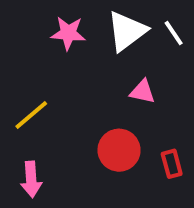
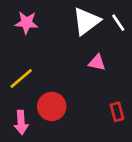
pink star: (68, 33) -> (26, 23), moved
red circle: (119, 150) -> (52, 106), moved

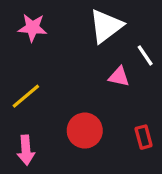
white line: (118, 23) -> (145, 55), moved
red circle: (52, 106) -> (85, 131), moved

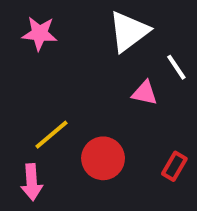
yellow line: (26, 96) -> (51, 135), moved
red rectangle: (144, 137) -> (174, 166), turned 45

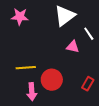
yellow line: (51, 135) -> (26, 68), turned 36
pink arrow: (32, 182) -> (32, 92), moved

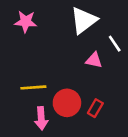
red rectangle: (88, 84) -> (95, 108), moved

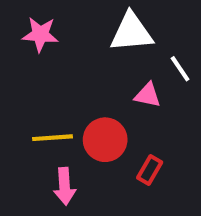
white triangle: (84, 20) -> (131, 32), turned 32
red circle: (67, 103) -> (105, 140), moved

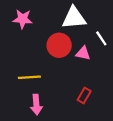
red circle: (105, 140) -> (59, 45), moved

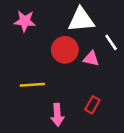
pink arrow: (36, 105) -> (57, 115), moved

